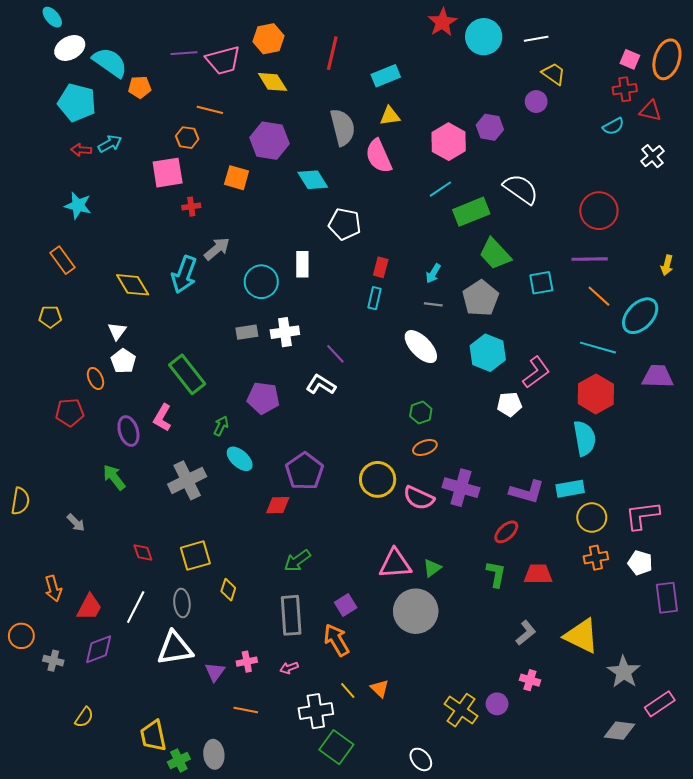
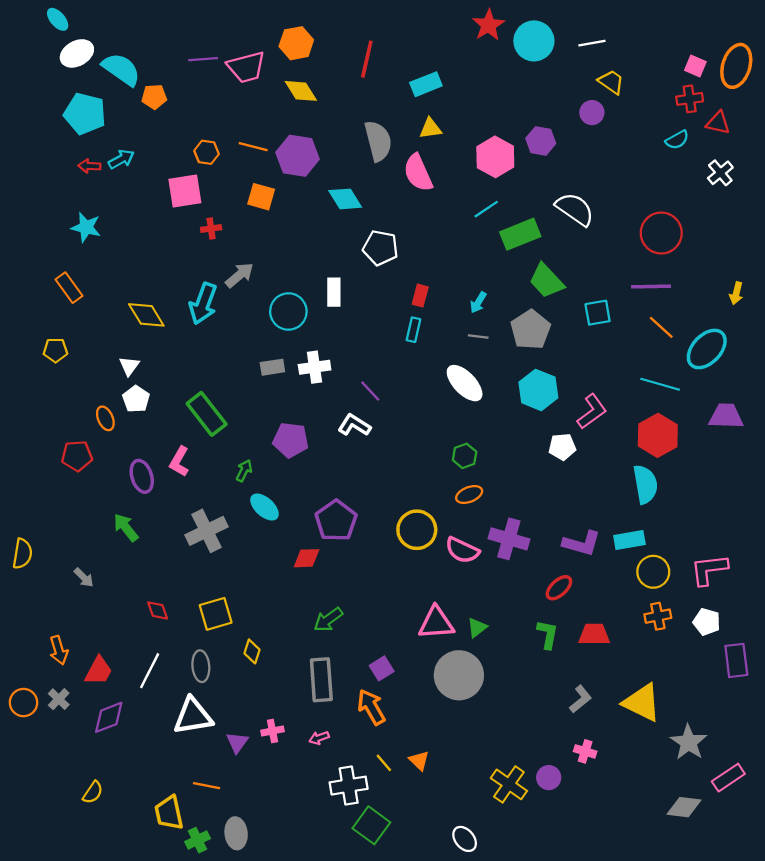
orange line: (210, 110) -> (253, 147), moved
gray cross: (53, 661) -> (59, 699), moved, turned 30
orange line: (246, 710) -> (207, 786), moved

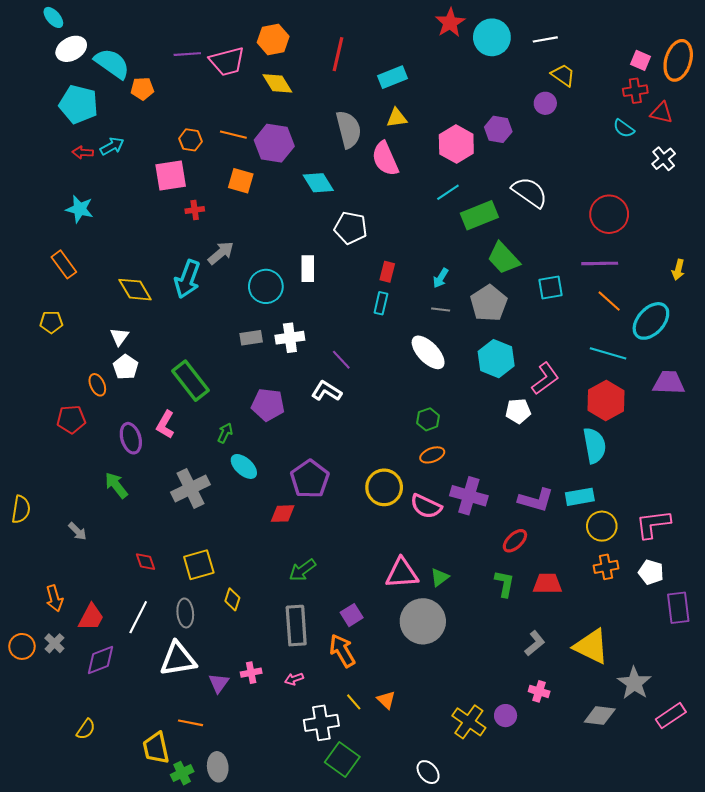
cyan semicircle: (677, 140) -> (624, 128), turned 65
gray diamond: (684, 807) -> (600, 716), moved

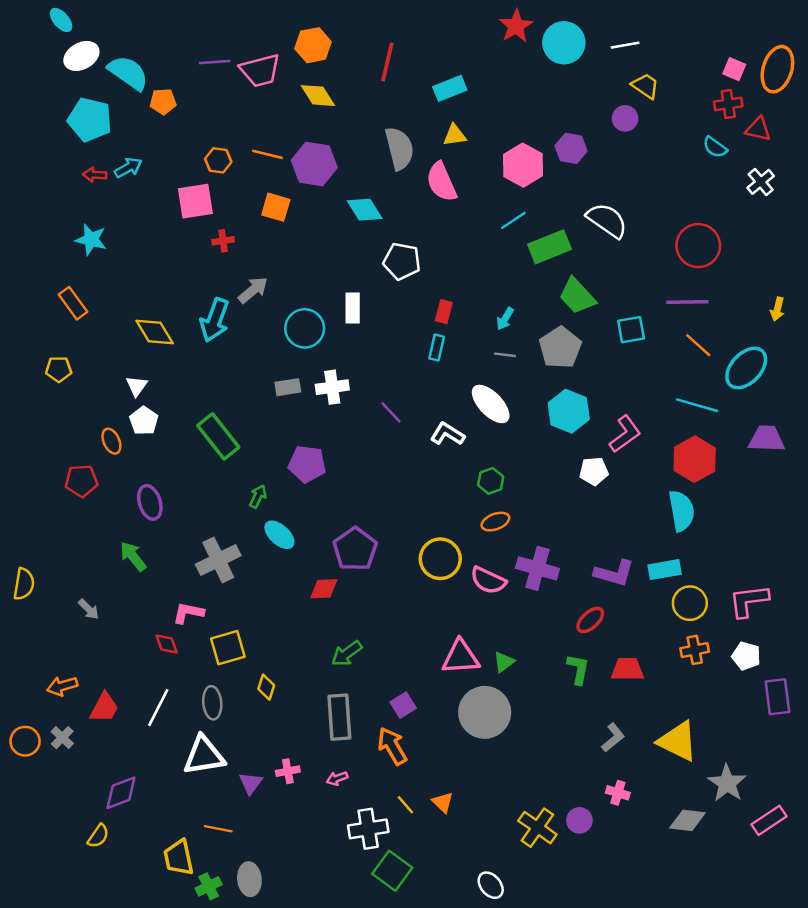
white L-shape: (327, 391) -> (447, 434), moved
pink L-shape: (165, 425) -> (188, 613), moved, turned 72
orange arrow: (54, 598) -> (62, 686), turned 90
purple diamond: (100, 660) -> (121, 793), moved

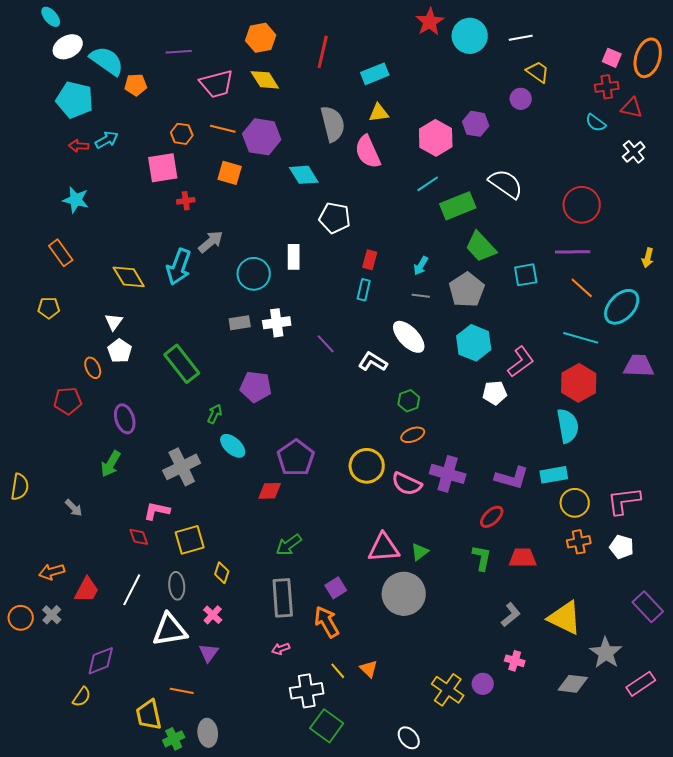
pink trapezoid: (260, 70) -> (217, 84), moved
green arrow: (133, 556) -> (111, 464), turned -112
purple rectangle: (777, 697) -> (648, 607), moved, turned -36
pink cross: (288, 771) -> (213, 615), moved, turned -36

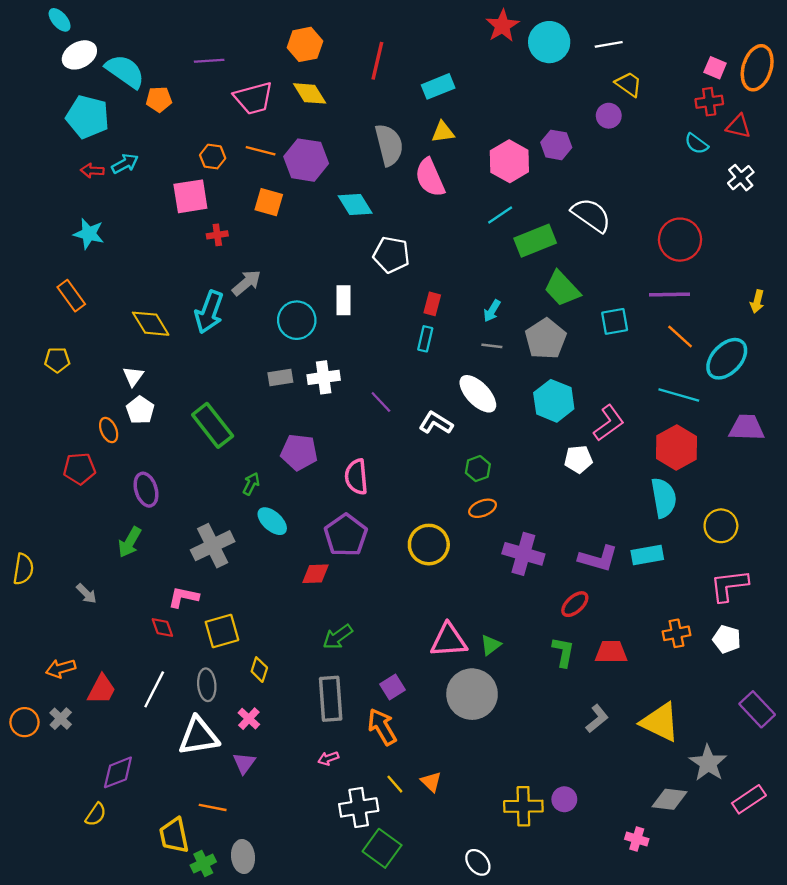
pink semicircle: (407, 484) -> (356, 477), moved, turned 60
yellow circle: (575, 503) -> (721, 526), moved
pink cross: (515, 661) -> (637, 839), moved
yellow cross: (448, 690) -> (523, 806), turned -36

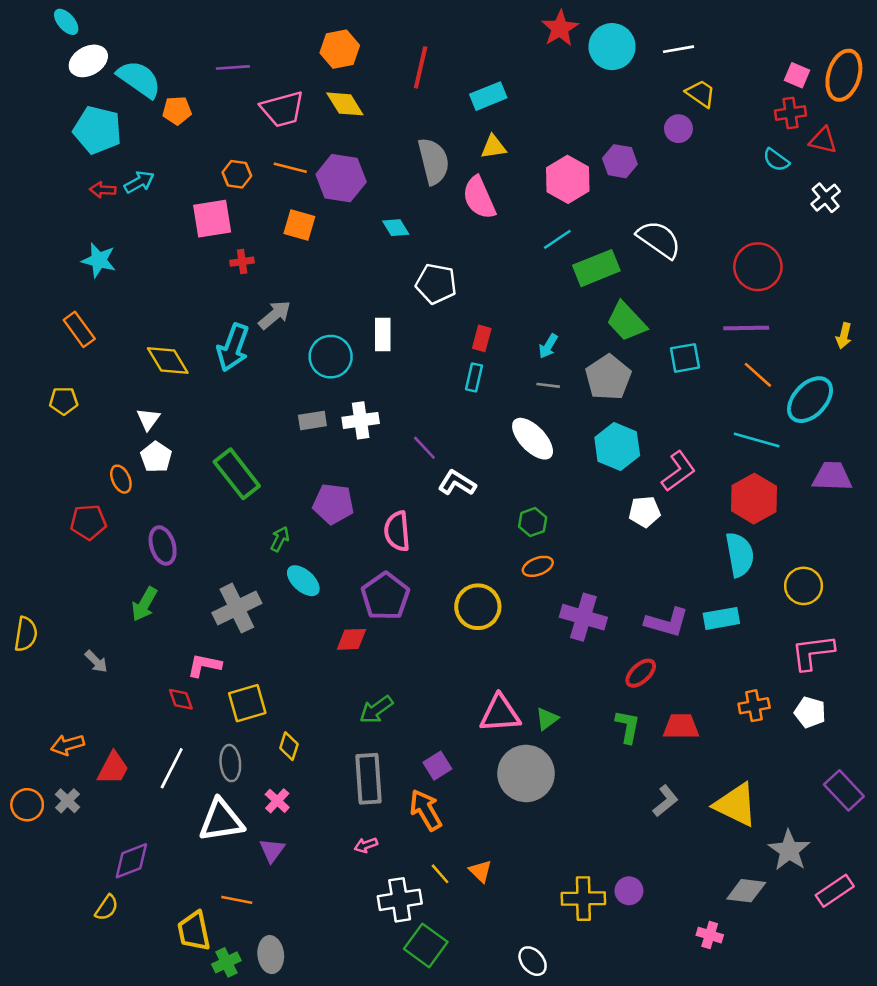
cyan diamond: (355, 204) -> (396, 228), size x0.7
white L-shape: (436, 423) -> (457, 483), moved

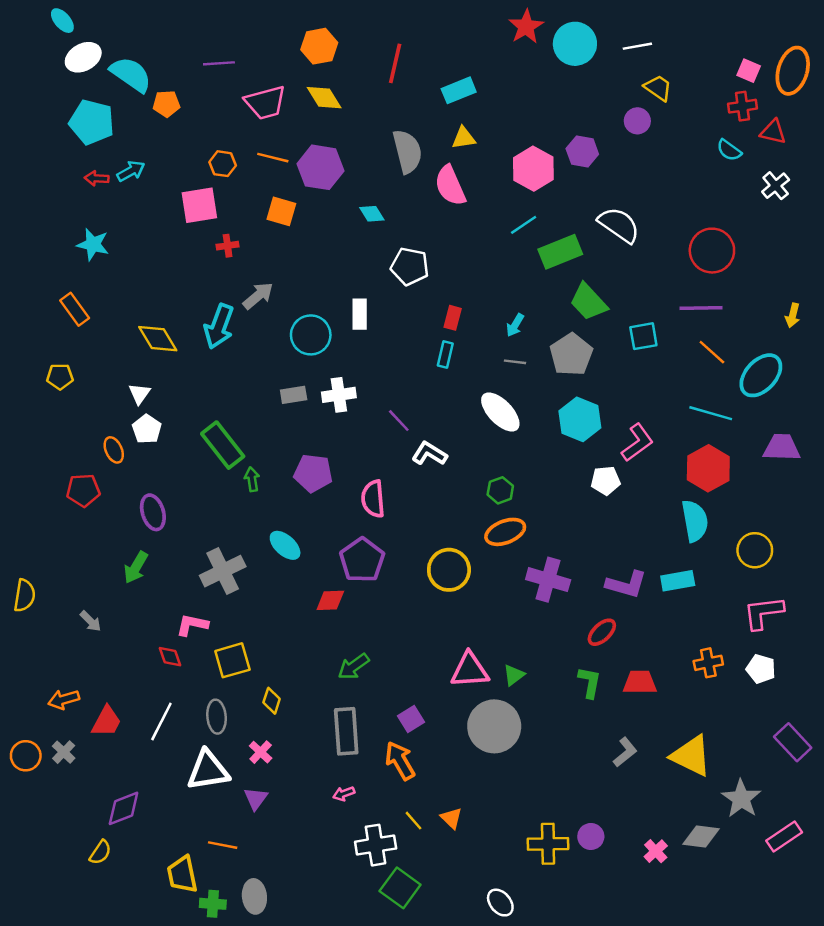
green arrow: (280, 539) -> (252, 479), moved, turned -35
orange ellipse: (538, 566) -> (505, 532), size x1.4
pink cross: (710, 935) -> (656, 851), moved, turned 30
green cross: (226, 962) -> (213, 904), turned 30

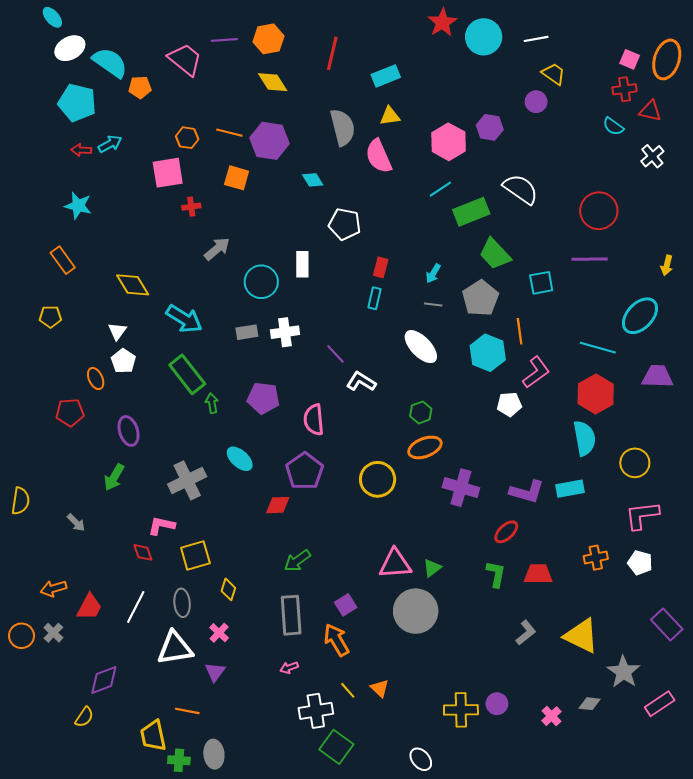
purple line: (219, 63) -> (224, 40), moved
pink trapezoid: (265, 103) -> (185, 59), moved, turned -126
cyan arrow: (219, 326) -> (184, 319), moved, turned -78
orange line: (712, 352) -> (520, 331), moved, turned 40
gray diamond: (701, 836) -> (590, 704), size x0.7

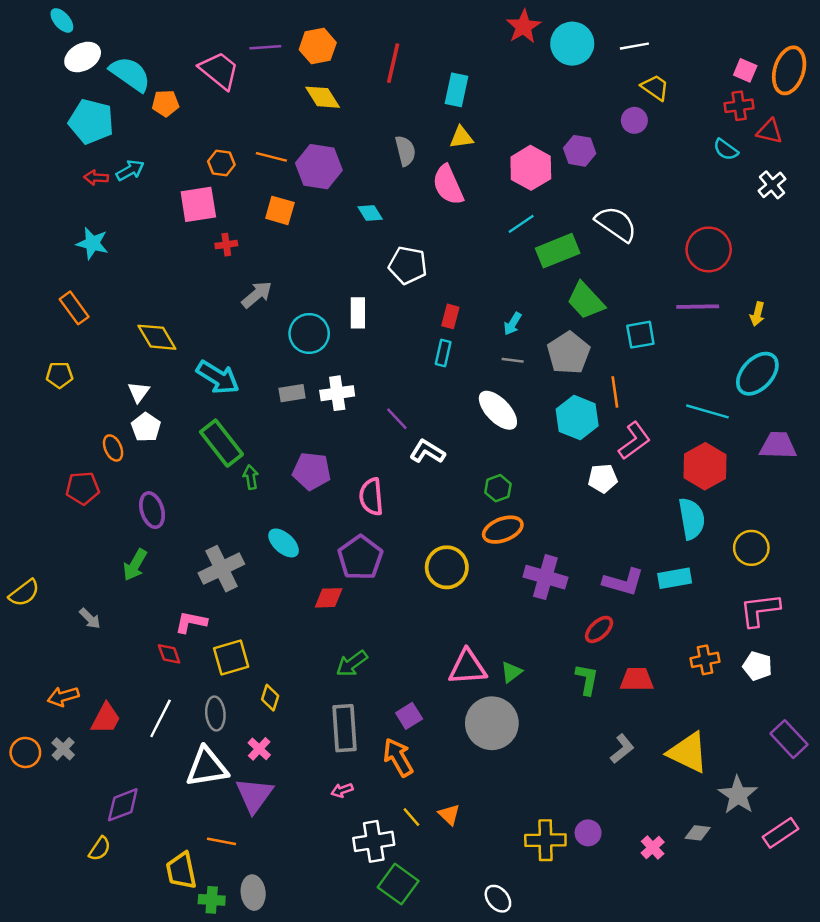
cyan rectangle: (386, 76) -> (457, 90), turned -56
gray semicircle: (343, 127) -> (405, 151), size x0.7
yellow arrow: (667, 265) -> (757, 314), moved
yellow semicircle: (20, 501) -> (24, 593), turned 44
purple triangle: (215, 672) -> (254, 795), size x1.6

